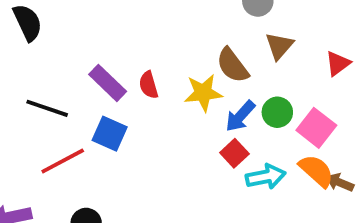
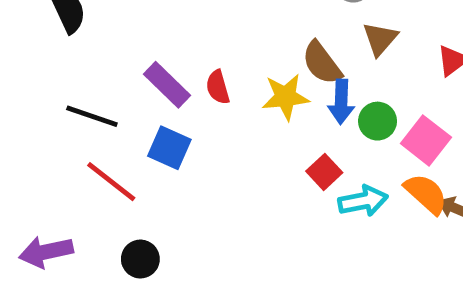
blue arrow: (240, 116) -> (341, 102), moved, turned -40
red line: (63, 161) -> (111, 182), turned 66

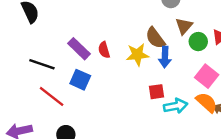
green circle: (378, 121) -> (198, 42), moved
red square: (324, 172) -> (157, 92), turned 35

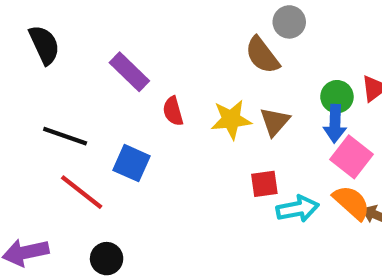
brown triangle: (184, 26) -> (275, 122), moved
brown semicircle: (155, 38) -> (262, 55), moved
purple rectangle: (79, 49) -> (129, 72), moved
blue arrow: (165, 57) -> (335, 124), moved

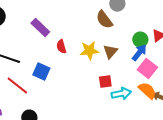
blue arrow: (335, 124) -> (139, 53), turned -144

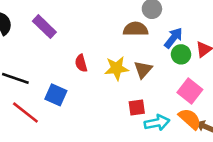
brown semicircle: (104, 20) -> (135, 29), turned 126
purple rectangle: (40, 28) -> (44, 27), moved
blue arrow: (139, 53) -> (173, 38), moved

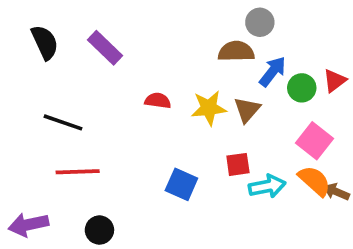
blue arrow: (173, 38) -> (273, 71), moved
red semicircle: (81, 63) -> (158, 101), turned 114
blue square: (56, 95) -> (181, 184), moved
red line: (25, 113) -> (78, 172), turned -40

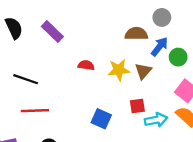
gray circle: (260, 22) -> (162, 17), moved

